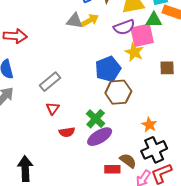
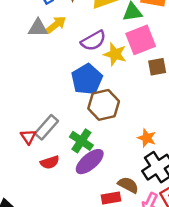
purple semicircle: (124, 27) -> (93, 41), moved
pink square: (142, 35) -> (141, 40), moved
gray rectangle: (50, 82) -> (47, 127), moved

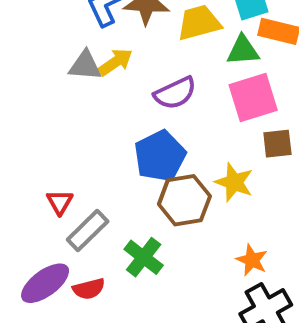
yellow star: (115, 54) -> (234, 182), moved
red triangle: (28, 137) -> (60, 202), moved
purple ellipse: (90, 162) -> (45, 283), moved

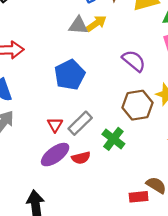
purple semicircle: (175, 93) -> (134, 61), moved, turned -115
blue pentagon: (160, 156) -> (70, 75), moved
red triangle: (60, 202) -> (55, 125), moved

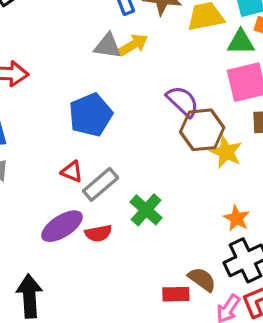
brown hexagon: (137, 105) -> (202, 130), moved
red triangle: (55, 125) -> (72, 172), moved, turned -42

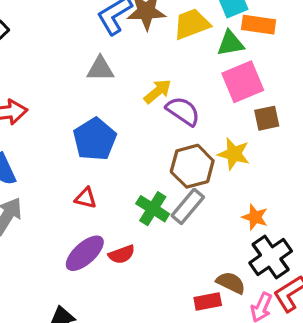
yellow arrow: (133, 45) -> (158, 91), moved
brown hexagon: (202, 130) -> (192, 166), moved
gray rectangle: (101, 184) -> (188, 206), moved
green cross: (146, 210) -> (153, 209), moved

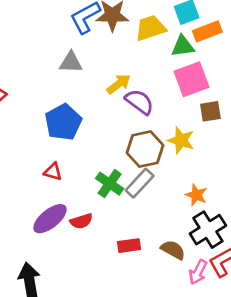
orange rectangle: (259, 25) -> (207, 31), turned -32
red rectangle: (208, 302) -> (129, 246), moved

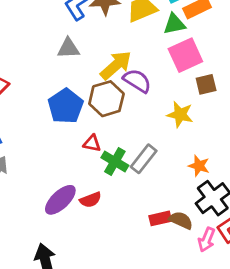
yellow arrow: (119, 84) -> (116, 65), size x1.4
brown hexagon: (145, 149) -> (106, 99), moved
red triangle: (53, 172) -> (92, 143), moved
red rectangle: (129, 246) -> (160, 218), moved

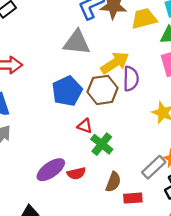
gray triangle: (68, 48) -> (77, 42), size x1.4
purple semicircle: (137, 81) -> (131, 79), turned 50
gray rectangle: (144, 159) -> (154, 167), moved
brown semicircle: (181, 220) -> (113, 182), moved, turned 78

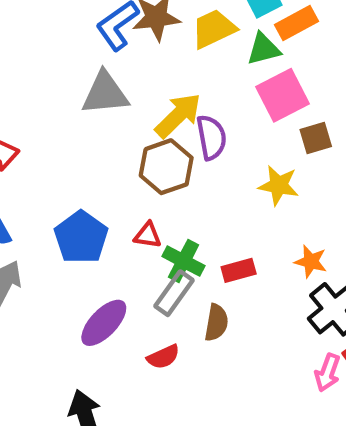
blue pentagon: (67, 91) -> (81, 237), moved
gray rectangle: (154, 167) -> (174, 293), moved
red semicircle: (76, 173) -> (163, 357), moved
red rectangle: (133, 198) -> (239, 270), moved

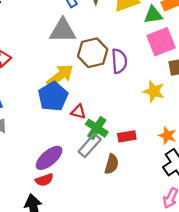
yellow arrow: (178, 116) -> (60, 76), moved
brown hexagon: (166, 167) -> (93, 53), moved
blue pentagon: (81, 237) -> (53, 96), moved
red semicircle: (163, 357) -> (44, 180), moved

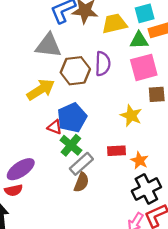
purple semicircle: (119, 61) -> (103, 64), moved
blue pentagon: (53, 96) -> (72, 118), moved
red rectangle: (127, 136) -> (116, 151), moved
gray rectangle: (90, 145) -> (81, 164), moved

